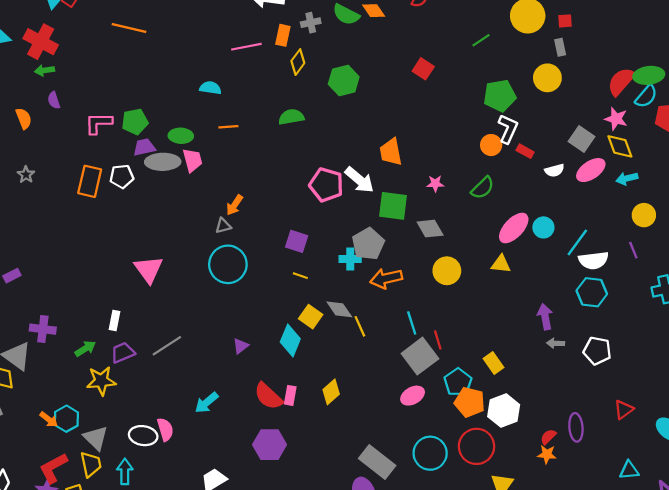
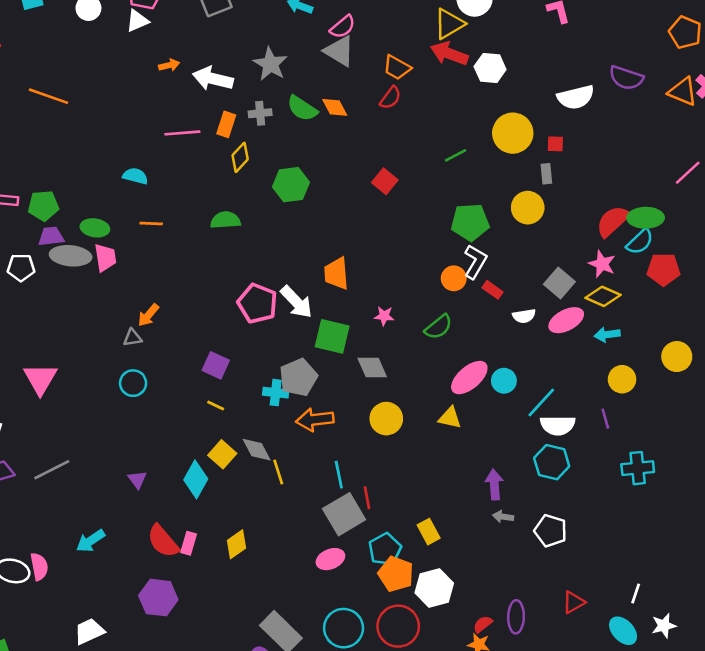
yellow diamond: (620, 146) -> (603, 296), turned -52
cyan circle: (228, 264) -> (133, 383), size x0.6
purple triangle: (241, 346) -> (137, 480), turned -35

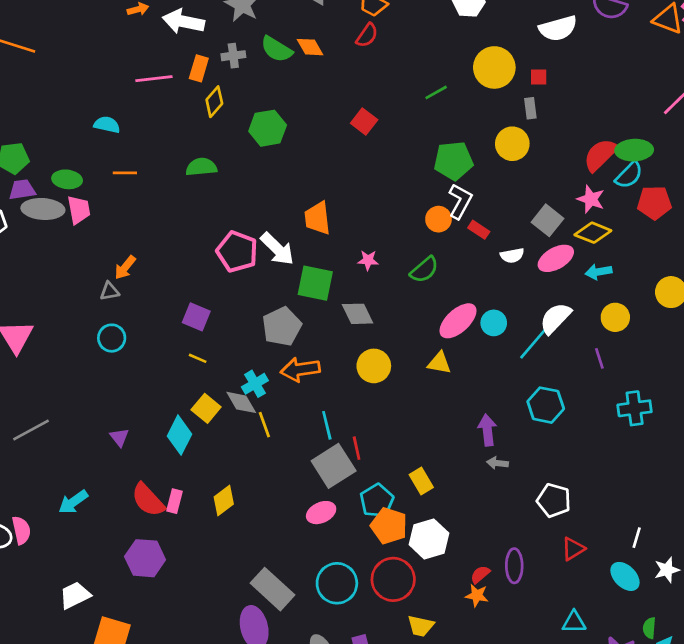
cyan cross: (276, 393) -> (255, 384), moved, turned -35
white semicircle: (558, 425) -> (555, 318), moved, turned 136
white pentagon: (551, 531) -> (554, 500), moved

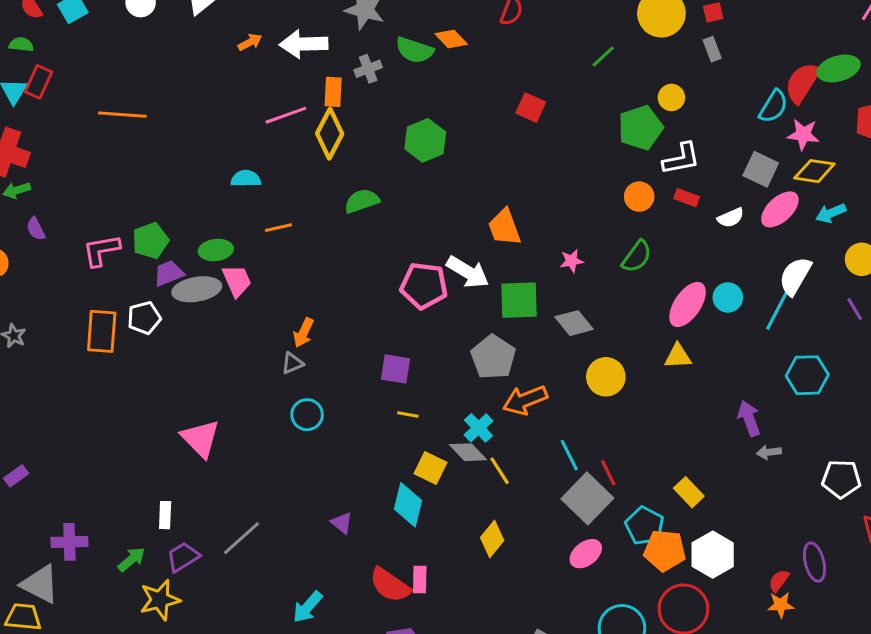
yellow diamond: (214, 102) -> (330, 134), moved, size x1.4
yellow circle: (512, 144) -> (671, 97), moved, size x0.7
cyan semicircle: (629, 175) -> (773, 106), moved
white L-shape: (460, 201) -> (681, 159), moved, turned 64
yellow diamond: (224, 501) -> (492, 539), moved

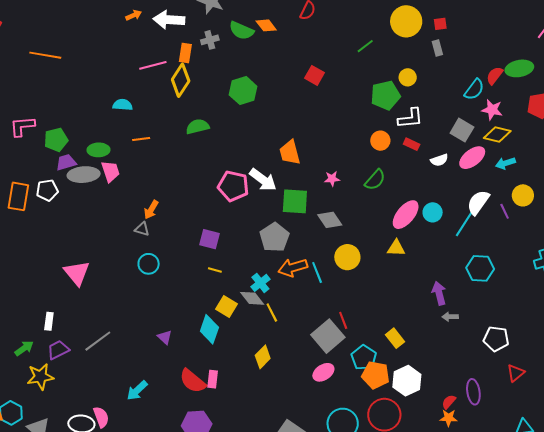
red semicircle: (802, 83) -> (495, 76), size x0.7
pink L-shape: (101, 250) -> (22, 126), moved
purple line: (855, 309) -> (505, 211), moved
gray triangle: (292, 363) -> (142, 229), turned 35
cyan line: (569, 455) -> (317, 272), moved

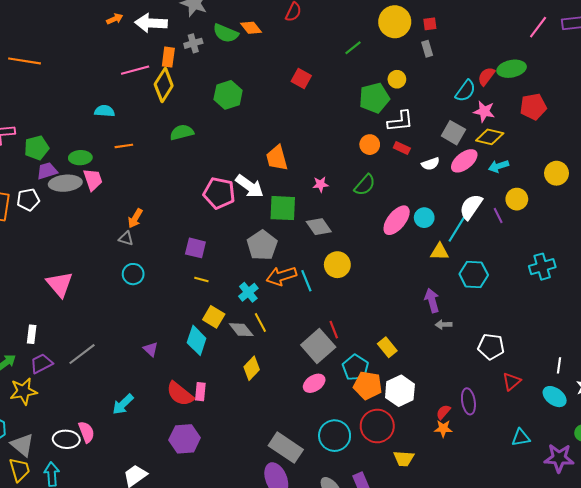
yellow triangle: (396, 248) -> (439, 252), moved
gray diamond: (252, 298) -> (241, 330), moved

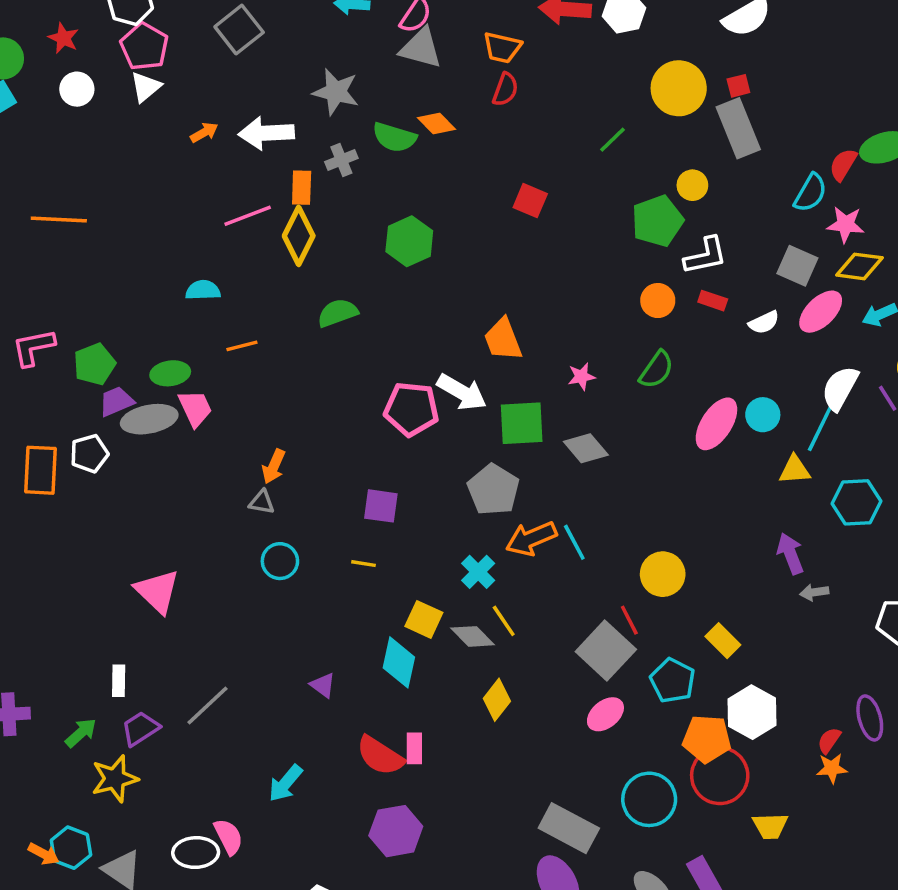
gray rectangle: (427, 49) -> (738, 128), size x2.0
yellow circle: (337, 265) -> (663, 574), moved
yellow line: (201, 279) -> (364, 564), moved
orange pentagon: (368, 385) -> (707, 739), moved

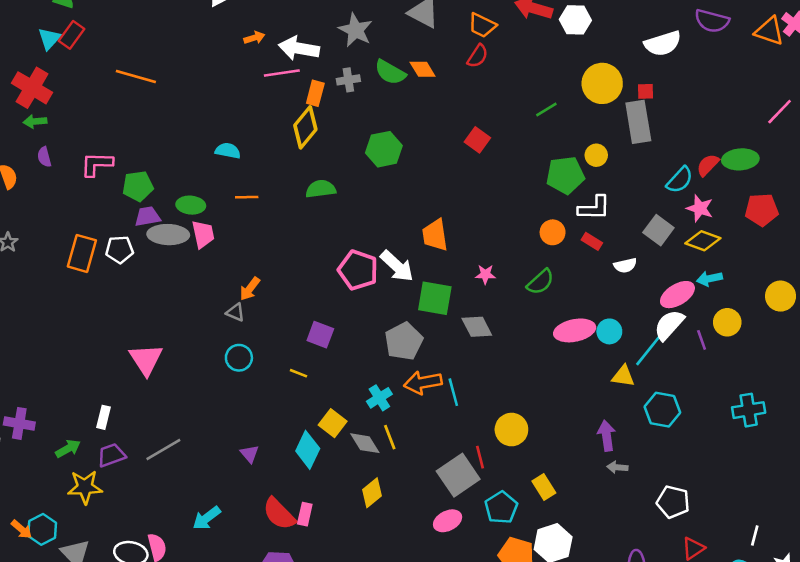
pink line: (248, 216) -> (282, 73), moved
pink ellipse: (821, 312) -> (677, 295), moved
pink ellipse: (716, 424) -> (575, 330), turned 33

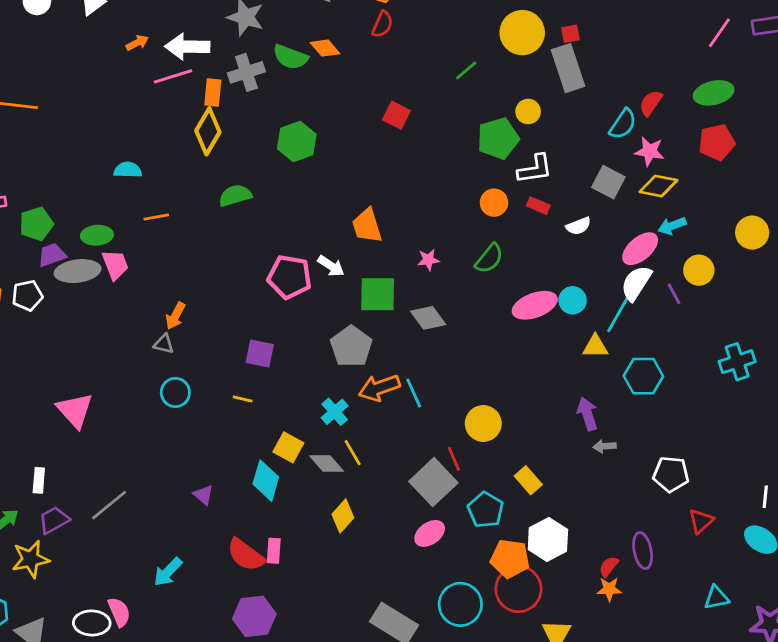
gray cross: (348, 80) -> (246, 72), size x1.4
green ellipse: (740, 159) -> (714, 93), moved
white arrow: (397, 266) -> (331, 266), size x0.7

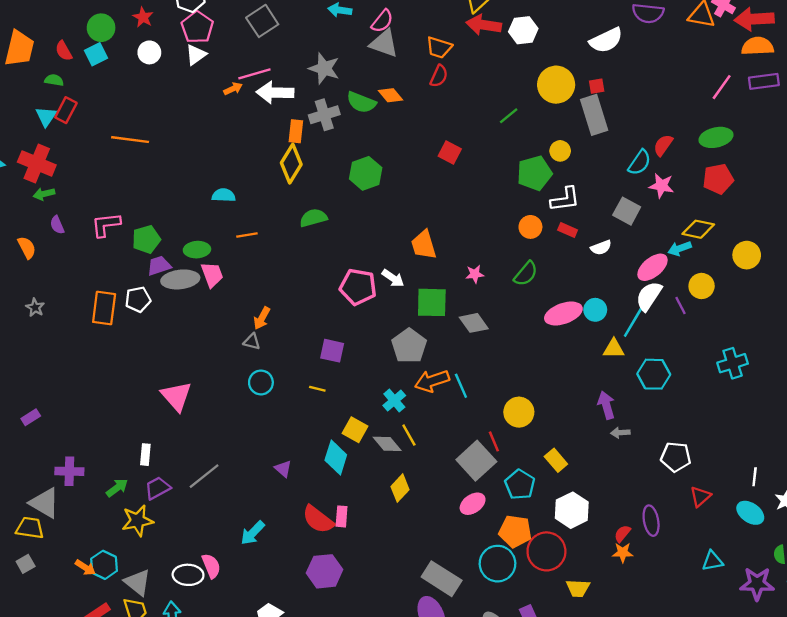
pink line: (173, 76) -> (254, 74), moved
yellow diamond: (658, 186) -> (698, 229), moved
orange pentagon: (510, 559) -> (515, 531), moved

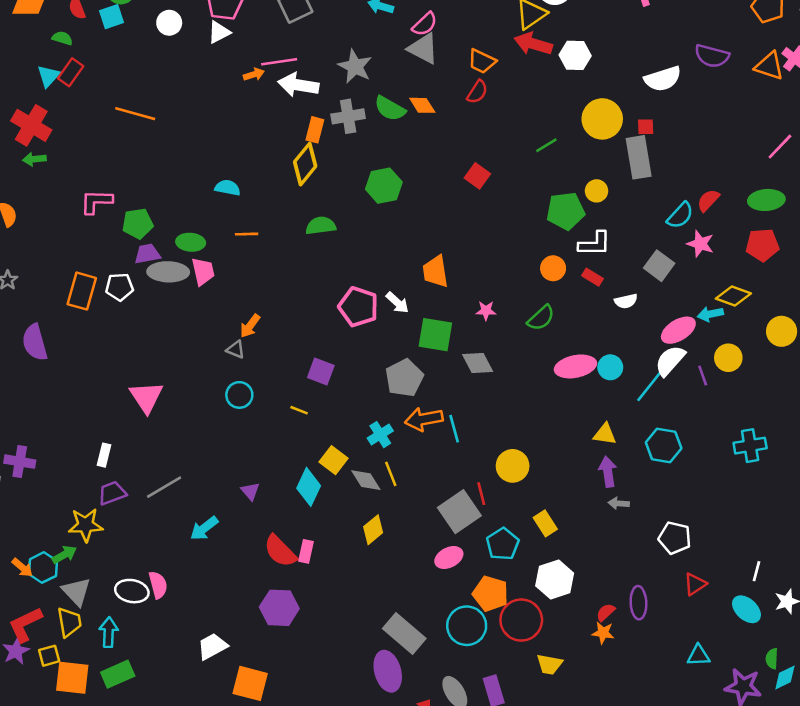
purple semicircle: (57, 225) -> (35, 342), moved, size x1.8
yellow triangle: (614, 349) -> (605, 434), moved
green arrow: (117, 488) -> (64, 555), moved
cyan arrow: (253, 533) -> (204, 528), moved

